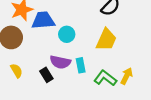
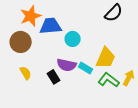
yellow trapezoid: (106, 40) -> (106, 58), moved
cyan rectangle: (81, 65) -> (86, 68), turned -48

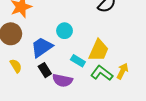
blue trapezoid: (51, 26) -> (42, 47), moved, turned -30
purple semicircle: (67, 65) -> (62, 80), moved

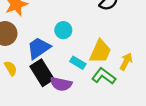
black rectangle: (45, 70) -> (42, 73), size x1.6
yellow arrow: (122, 71) -> (126, 62), moved

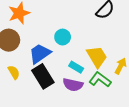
yellow trapezoid: (100, 51) -> (97, 57), turned -55
purple semicircle: (61, 84) -> (73, 85), moved

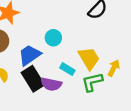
green L-shape: (100, 80) -> (92, 82), turned -50
purple semicircle: (73, 85) -> (51, 84), moved

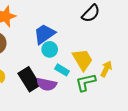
cyan circle: (53, 38) -> (50, 49), moved
blue trapezoid: (30, 55) -> (44, 34), moved

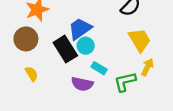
yellow trapezoid: (83, 60) -> (140, 40), moved
black rectangle: (29, 79) -> (65, 49), moved

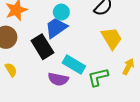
cyan circle: (86, 46) -> (61, 12), moved
yellow arrow: (147, 67) -> (128, 67), moved
cyan rectangle: (99, 68) -> (74, 65), size x1.5

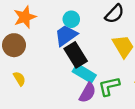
black rectangle: (42, 47) -> (76, 55), moved
purple semicircle: (58, 79) -> (88, 93), moved, turned -72

